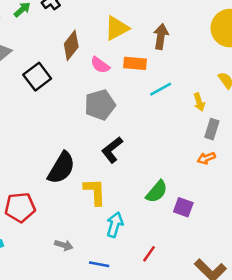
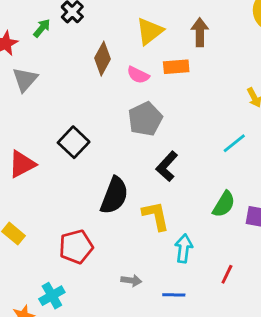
black square: (37, 77) -> (74, 142), moved
cyan line: (161, 89) -> (234, 143), moved

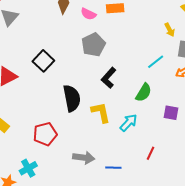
black semicircle: (114, 196) -> (72, 98), turned -32
green semicircle: (224, 204) -> (144, 93), moved
cyan arrow: (184, 248) -> (129, 123), moved, turned 36
gray arrow: (131, 280) -> (84, 158), size x1.5

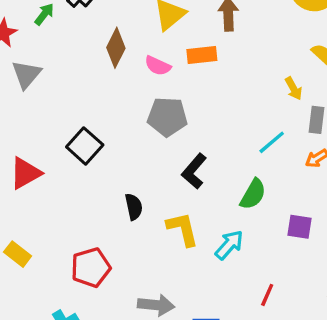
gray pentagon: (93, 45) -> (167, 117), turned 30
black semicircle: (72, 98) -> (134, 207), size x0.6

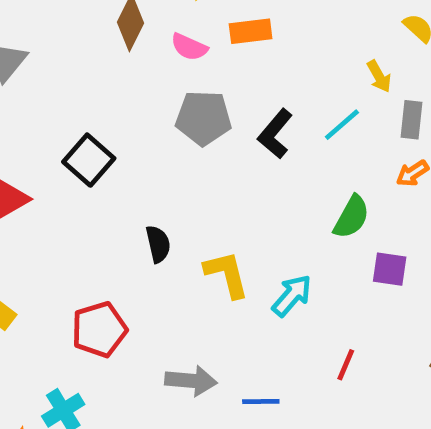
cyan line: (272, 142) -> (342, 125), moved
black L-shape: (194, 171) -> (275, 134), moved
green semicircle: (253, 194) -> (352, 217), moved

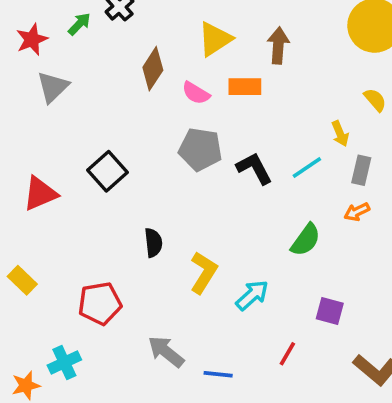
black L-shape: (275, 134) -> (254, 168), turned 105
purple square: (390, 269) -> (330, 311), moved
yellow L-shape: (227, 274) -> (204, 273), turned 39
gray arrow: (191, 381) -> (166, 352), turned -153

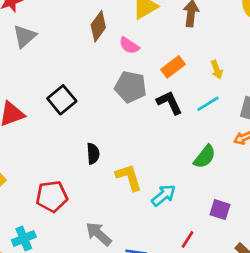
orange rectangle: (245, 87) -> (173, 67), moved, turned -40
yellow arrow: (340, 134) -> (217, 70), moved
yellow L-shape: (204, 273) -> (129, 177), turned -52

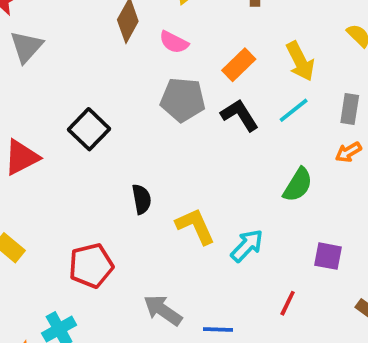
yellow arrow: (217, 70) -> (300, 61), size x1.5

